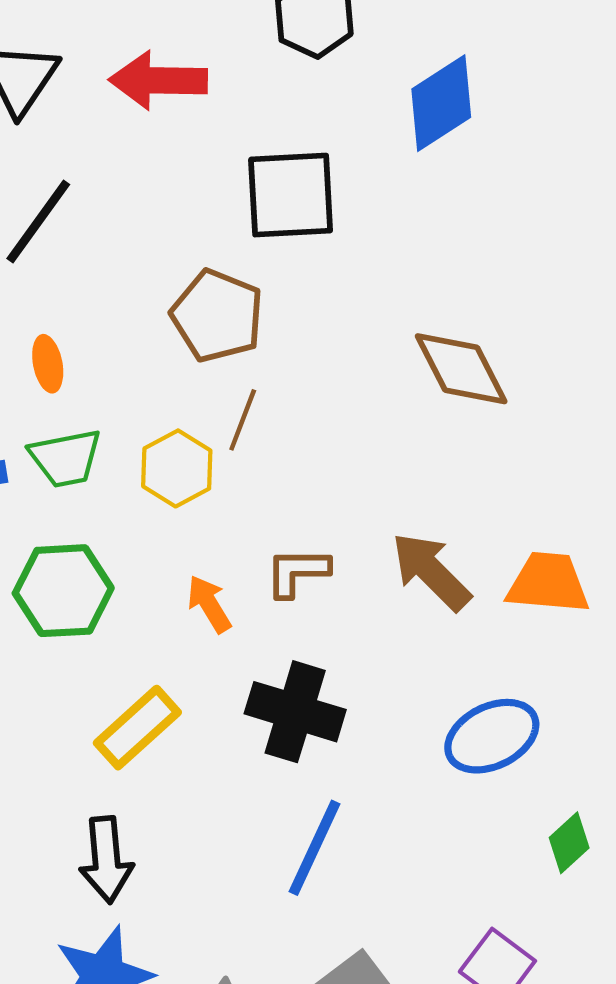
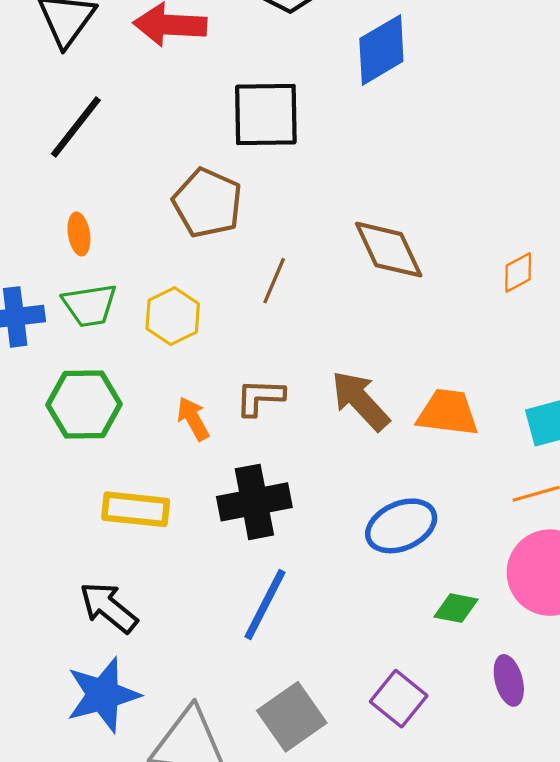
brown line: (243, 420) -> (274, 281), moved
black cross: (295, 712) -> (254, 502), turned -30
yellow rectangle: (137, 728) -> (136, 509), turned 46
green diamond: (569, 843) -> (456, 608), turned 51
black arrow: (106, 860) -> (109, 607), turned 132

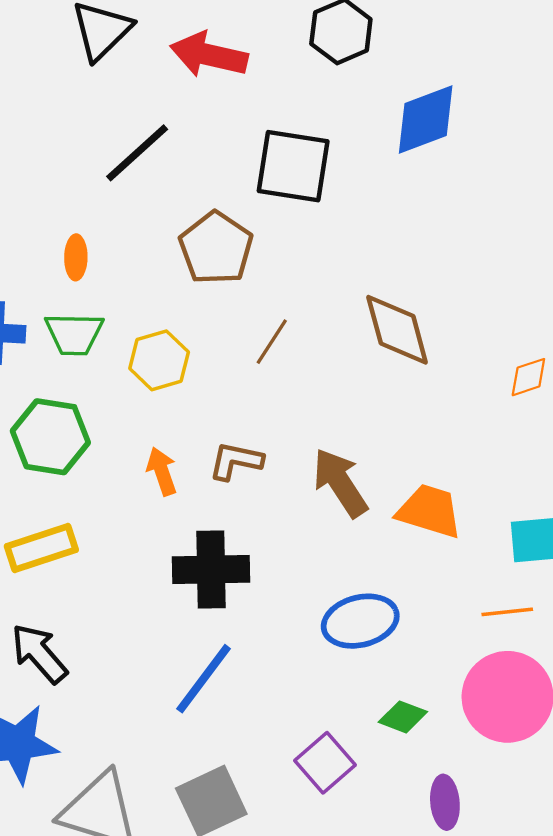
black line: (76, 127) -> (137, 153), moved
yellow rectangle: (136, 509) -> (41, 548), moved, turned -34
purple square: (399, 699) -> (325, 763), moved

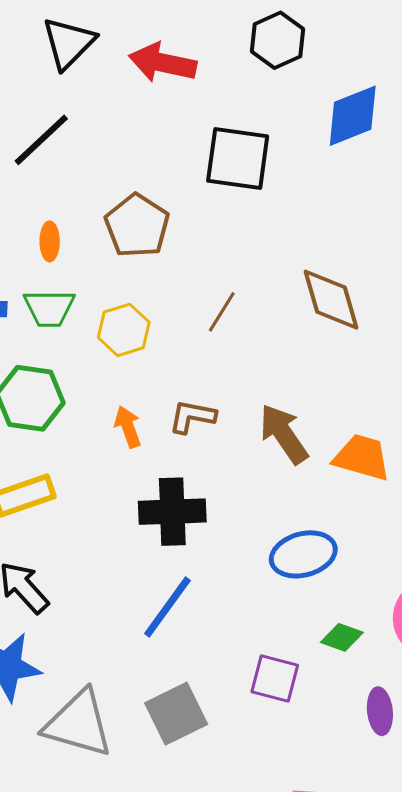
black line: (137, 153) -> (41, 140), moved
brown pentagon: (216, 248) -> (137, 226), moved
purple square: (325, 763) -> (275, 678), turned -33

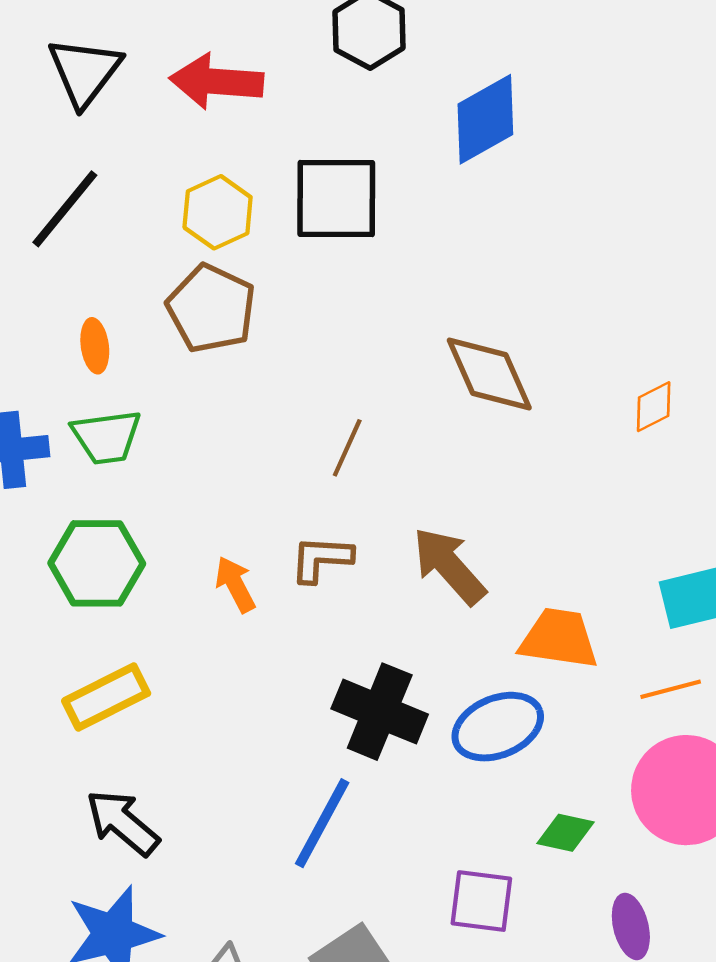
brown line: (222, 312) -> (347, 448), moved
yellow hexagon: (124, 330) -> (218, 212), moved
orange trapezoid: (362, 457) -> (559, 639), moved
black cross: (172, 512) -> (380, 712), moved, turned 32

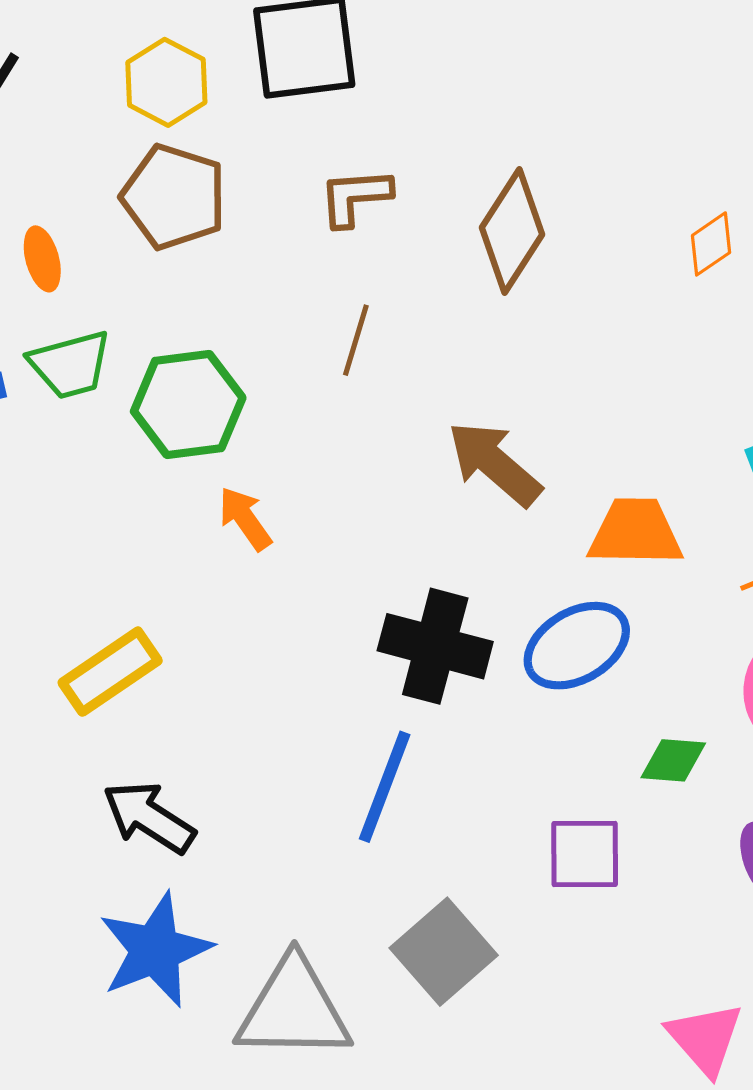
brown diamond: (489, 374) -> (512, 231), turned 64
brown L-shape: (321, 559) -> (355, 197), moved
green hexagon: (97, 563) -> (188, 405), moved

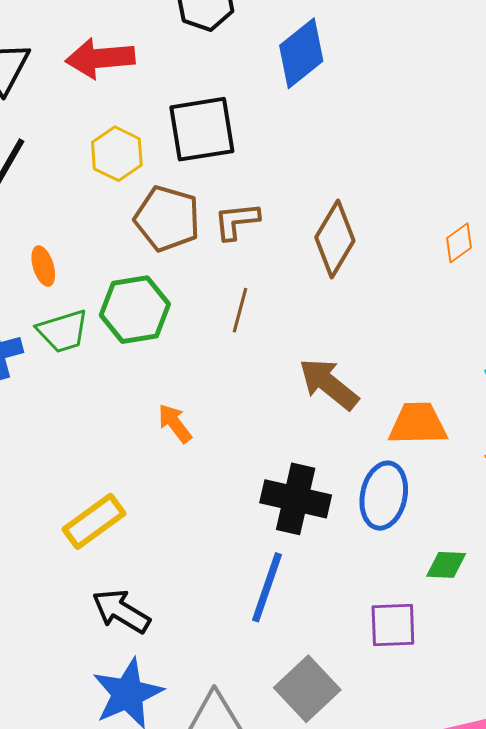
brown pentagon: (174, 197) -> (167, 219), moved
green hexagon: (188, 405) -> (135, 310), moved
blue ellipse: (577, 646) -> (384, 496), turned -46

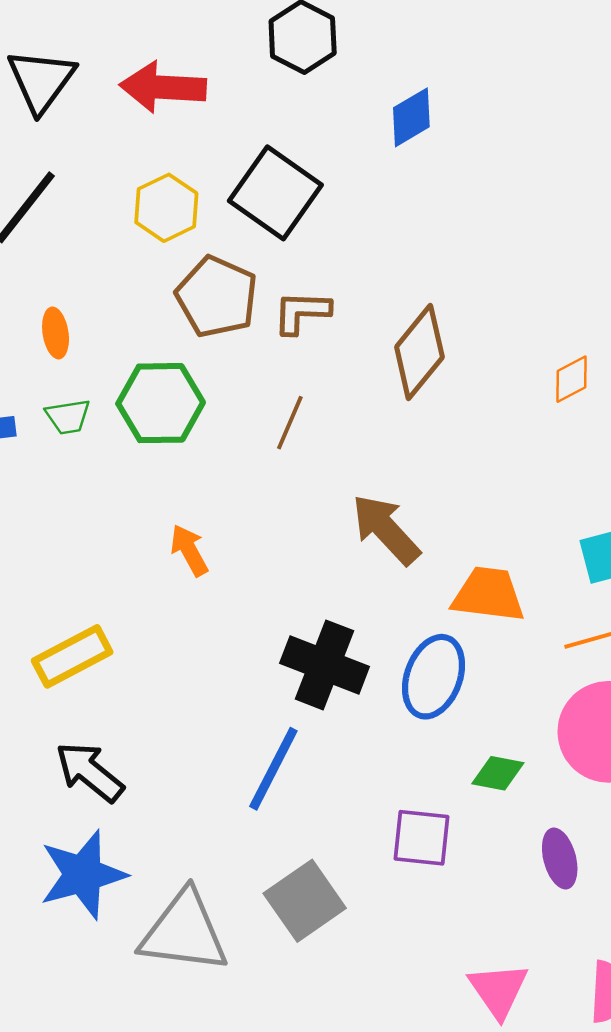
blue diamond: (301, 53) -> (411, 117), size x0.7
black square: (202, 129) -> (275, 193), turned 36
green trapezoid: (63, 331) -> (68, 417), size x0.7

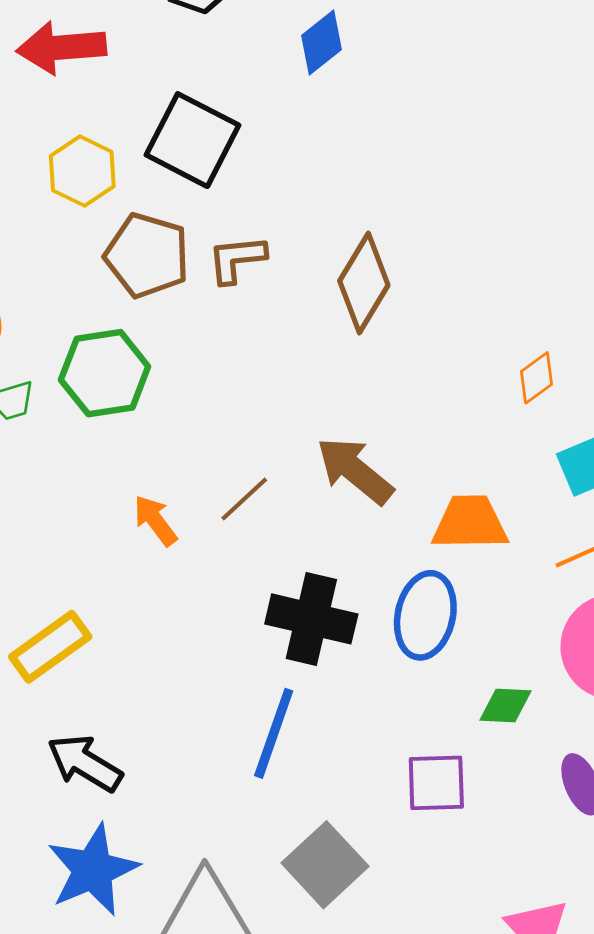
orange diamond: (572, 379) -> (537, 378), moved
brown line: (290, 423) -> (244, 499), moved, turned 32

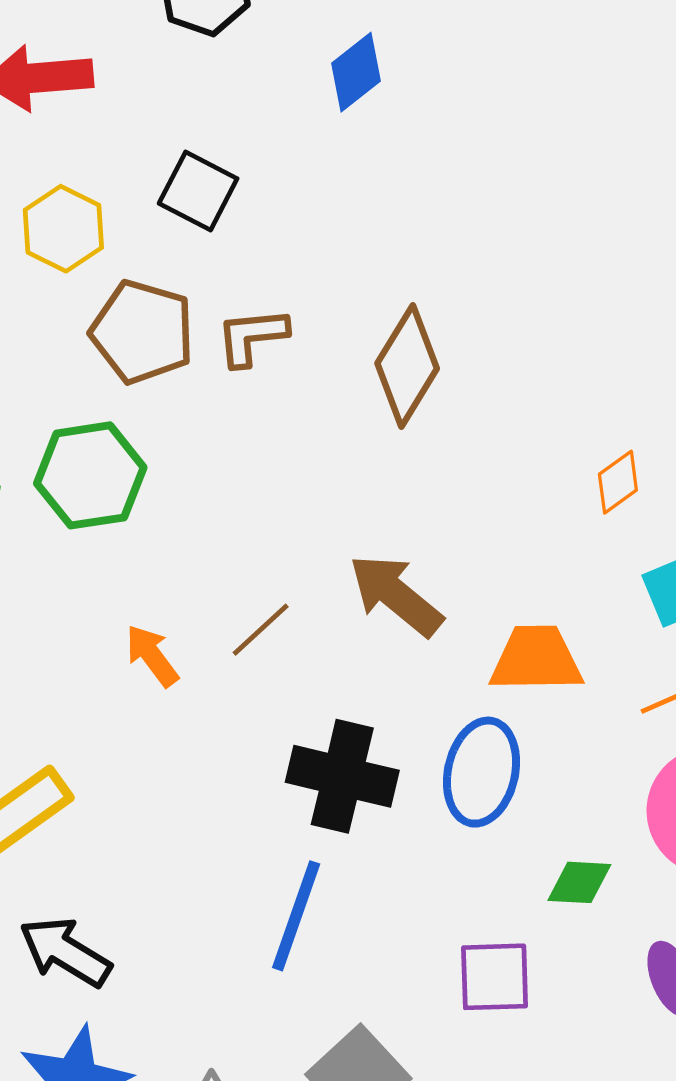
black square: (192, 140) -> (198, 191), size x0.7

